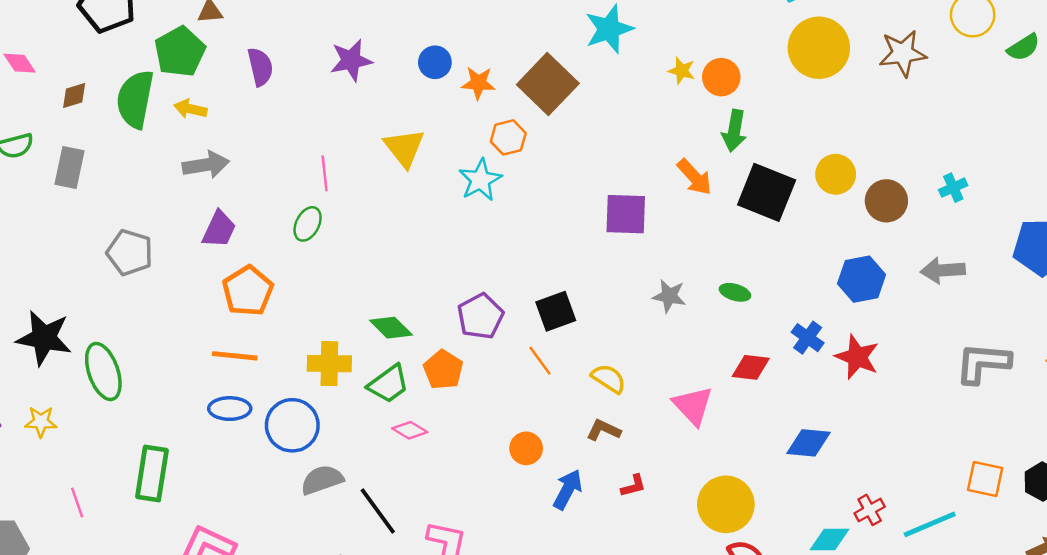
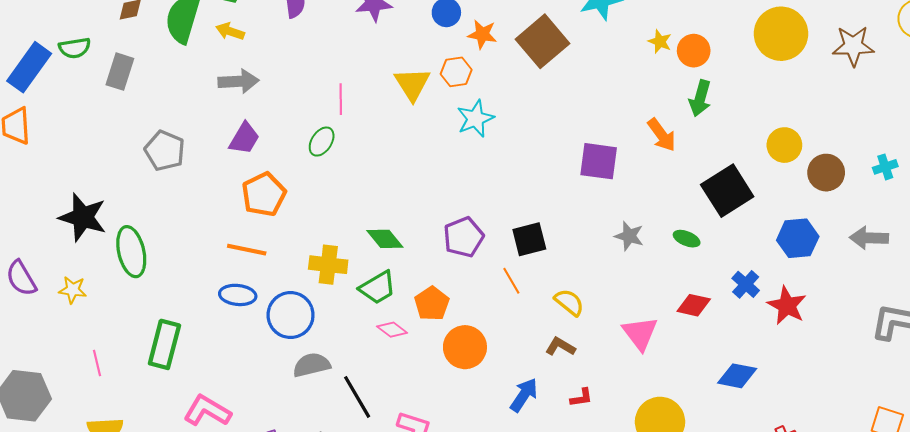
orange hexagon: (508, 137) -> (456, 72), moved
black square: (767, 192) -> (727, 191), moved, turned 30
orange pentagon: (443, 370) -> (432, 304), moved
orange circle: (526, 448) -> (465, 347), moved, size x1.5

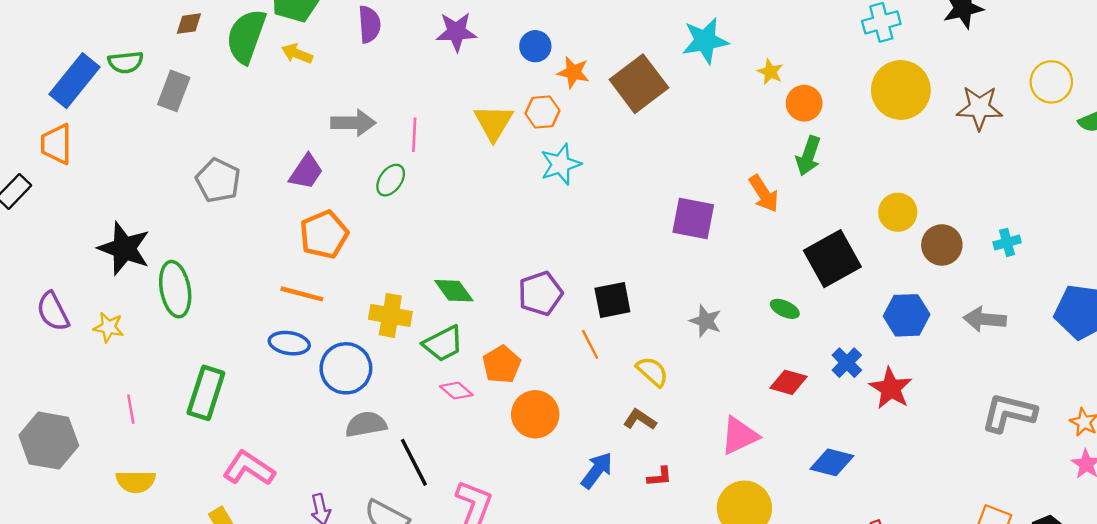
yellow star: (660, 42) -> (770, 72), moved
gray arrow: (239, 81) -> (353, 123), moved
gray star: (629, 236) -> (706, 321), moved
pink triangle: (640, 333) -> (739, 436), moved, turned 39

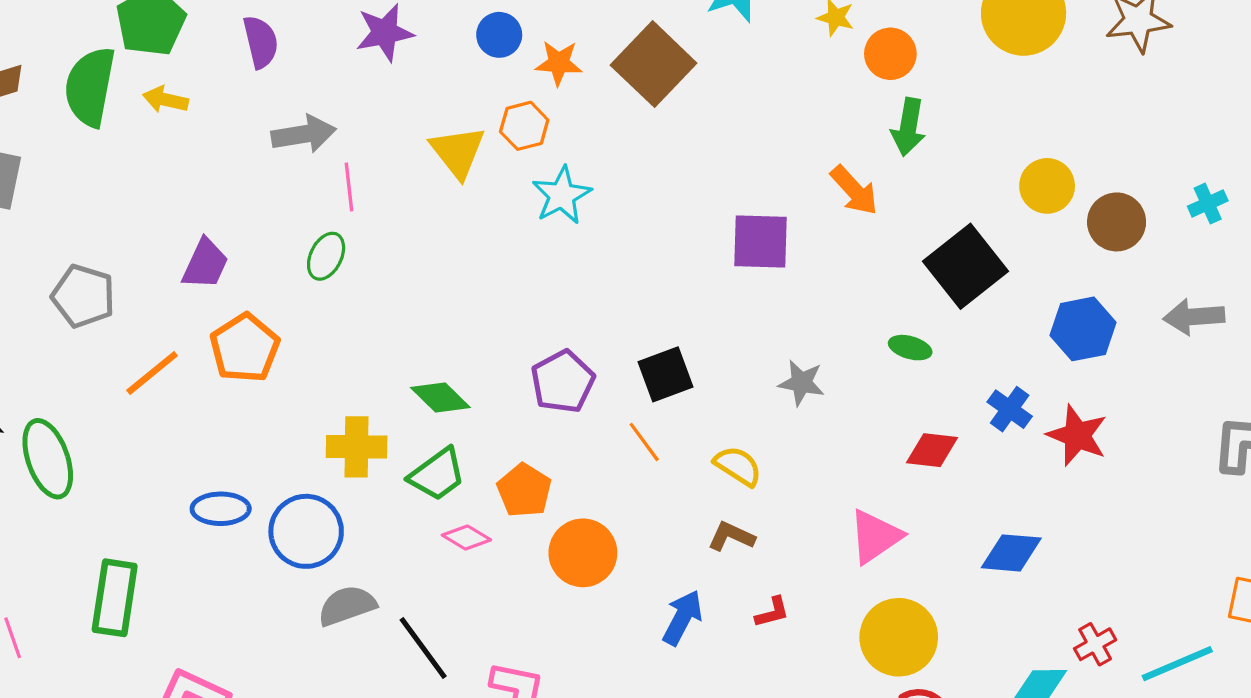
gray arrow: (353, 123) -> (304, 134), moved
orange line: (302, 294) -> (152, 373), moved, turned -45

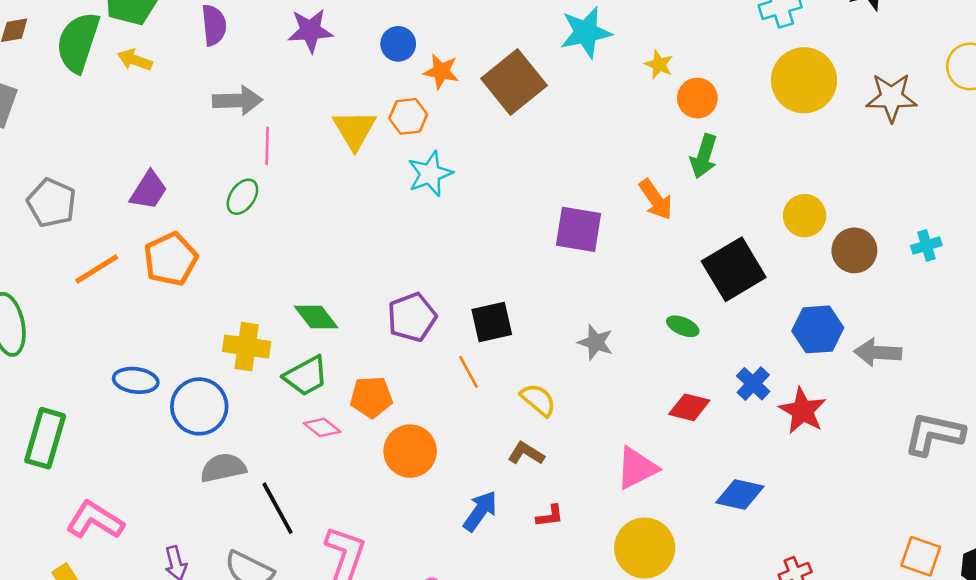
gray arrow: (1194, 317) -> (878, 353), moved
orange pentagon: (524, 490) -> (371, 397), turned 30

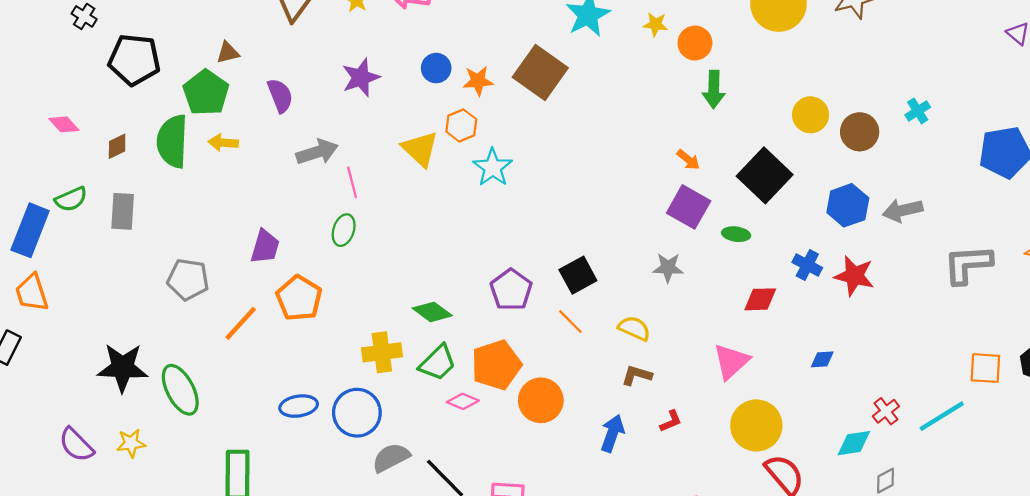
orange arrow: (656, 199) -> (688, 160), moved, size x0.7
purple square: (578, 229) -> (689, 207), moved, turned 36
orange pentagon: (371, 397) -> (496, 365), size x1.4
blue diamond: (740, 495) -> (822, 359), size x0.6

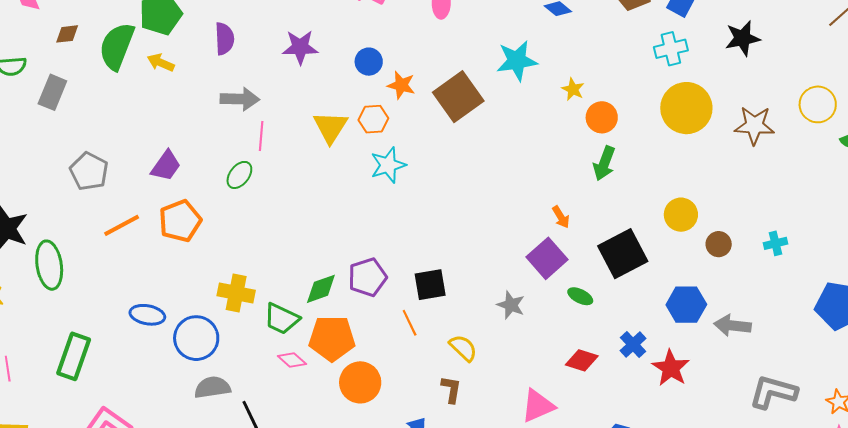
brown circle: (860, 132) -> (719, 244), size x0.7
green diamond: (432, 312) -> (321, 289), moved, turned -75
green trapezoid: (438, 363) -> (282, 319), turned 51
brown L-shape: (637, 375) -> (451, 389), turned 64

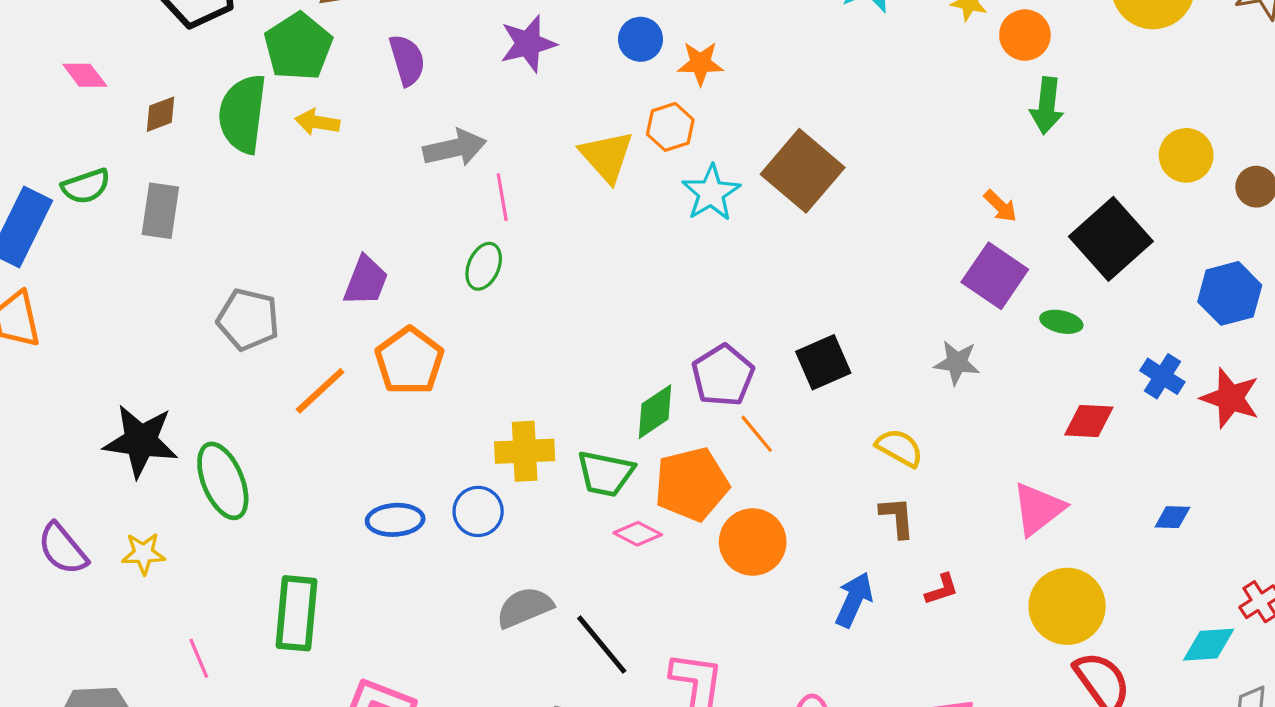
brown square: (458, 97) -> (803, 171), moved
orange line: (410, 323) -> (757, 434), moved
blue circle: (196, 338) -> (478, 511), moved, size x0.7

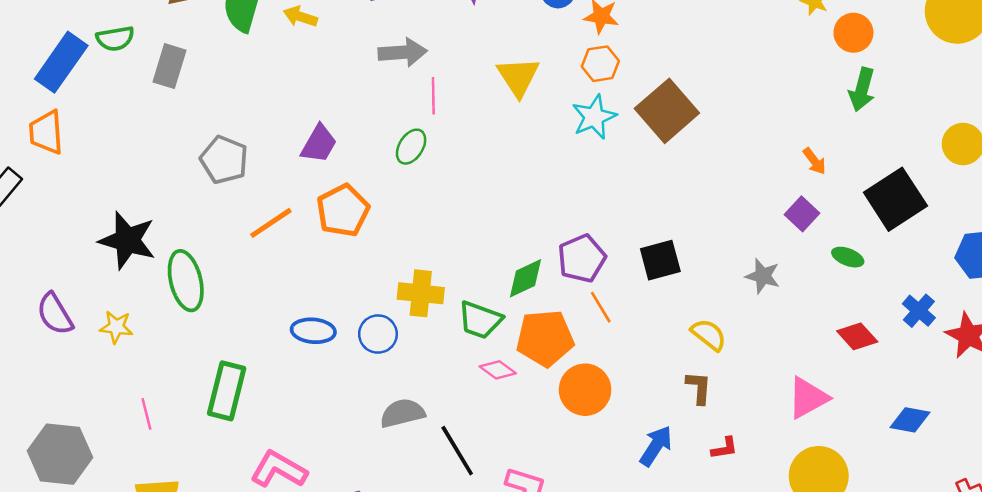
orange hexagon: (670, 127) -> (600, 64), moved
purple square: (995, 276) -> (802, 214), size x0.7
red diamond: (1089, 421) -> (857, 336), turned 36
blue diamond: (1172, 517) -> (910, 420), size x1.4

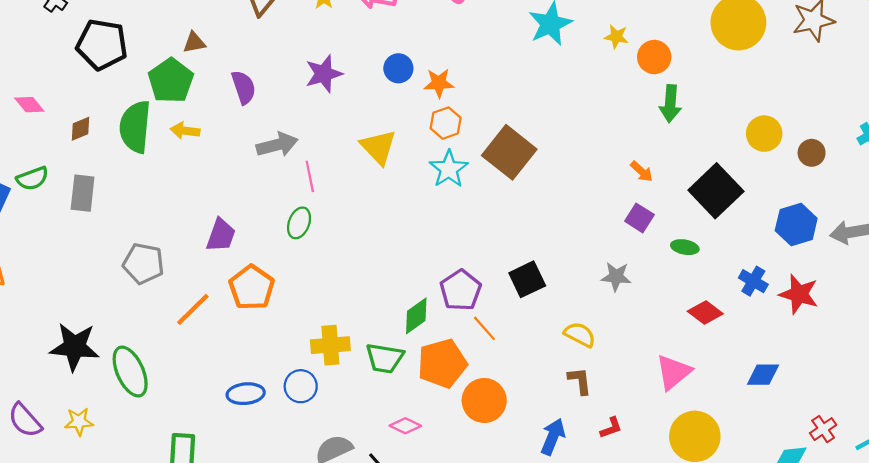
pink diamond: (498, 370) -> (405, 426), moved

